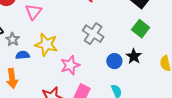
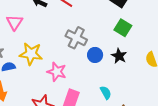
blue circle: (114, 61) -> (95, 55), moved
pink star: (70, 65) -> (57, 72), turned -30

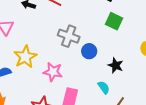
yellow star: (31, 54) -> (25, 57), turned -30
black star: (119, 56) -> (116, 65), moved

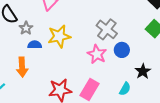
pink star: (53, 72) -> (97, 54), moved
cyan semicircle: (104, 87) -> (125, 89), turned 48

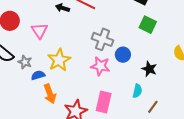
orange arrow: (22, 67) -> (50, 94), moved

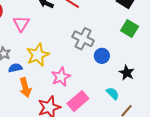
pink star: (100, 66) -> (61, 77), moved, turned 30
cyan semicircle: (137, 91) -> (113, 93), turned -64
pink rectangle: (104, 102) -> (78, 101), turned 30

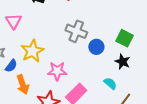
green square: (130, 29) -> (125, 38), moved
blue semicircle: (15, 68) -> (11, 66), turned 144
pink star: (61, 77) -> (57, 71), turned 30

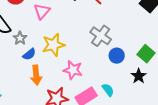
cyan semicircle: (110, 83) -> (108, 90), moved

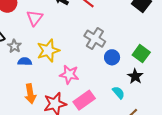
blue semicircle: (29, 54) -> (25, 61), turned -136
orange arrow: (36, 75) -> (30, 94), moved
cyan semicircle: (108, 90) -> (118, 93), moved

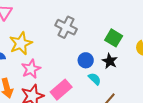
blue circle: (112, 57) -> (86, 60), moved
pink star: (69, 74) -> (31, 69), moved, turned -30

